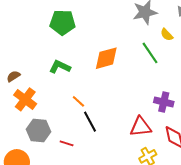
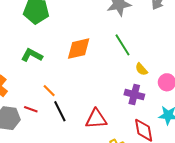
yellow semicircle: (167, 35) -> (141, 69), moved
red triangle: (141, 127) -> (96, 119), moved
red line: (67, 143) -> (31, 109), moved

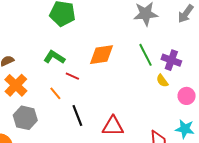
orange line: (49, 91) -> (55, 93), moved
purple cross: (134, 95) -> (171, 60), moved
red line: (31, 109) -> (72, 76), moved

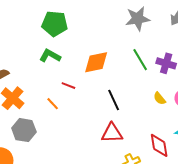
green L-shape: (54, 57) -> (50, 56), moved
yellow semicircle: (162, 81) -> (160, 98), moved
black line: (77, 115) -> (114, 100), moved

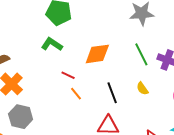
yellow semicircle: (160, 98) -> (142, 89), moved
orange line: (53, 104) -> (76, 94), moved

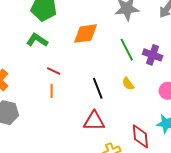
orange diamond: (97, 54) -> (86, 34), moved
orange line: (76, 94) -> (52, 91), moved, turned 40

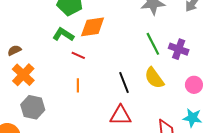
orange diamond: (86, 34) -> (93, 27), moved
red line: (54, 71) -> (78, 55), moved
yellow semicircle: (128, 84) -> (154, 78), size x1.6

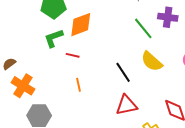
green L-shape: (63, 35) -> (54, 38), turned -40
purple cross: (179, 49) -> (168, 17), moved

